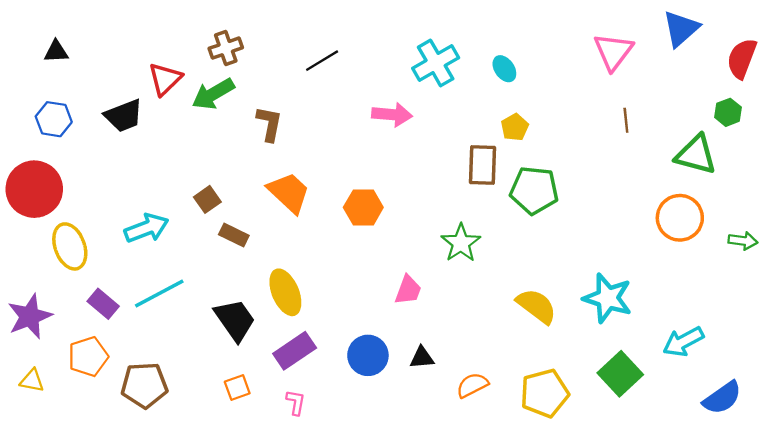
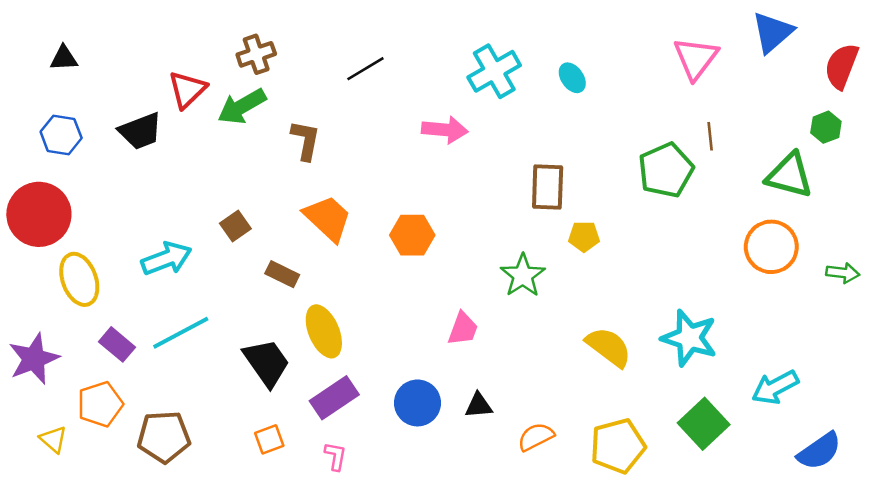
yellow pentagon: (515, 127) -> (584, 236), moved, turned 30
green pentagon: (534, 190) -> (666, 170), moved, turned -30
brown rectangle: (234, 235) -> (282, 274), moved
yellow triangle: (32, 381) -> (53, 439), moved, turned 30

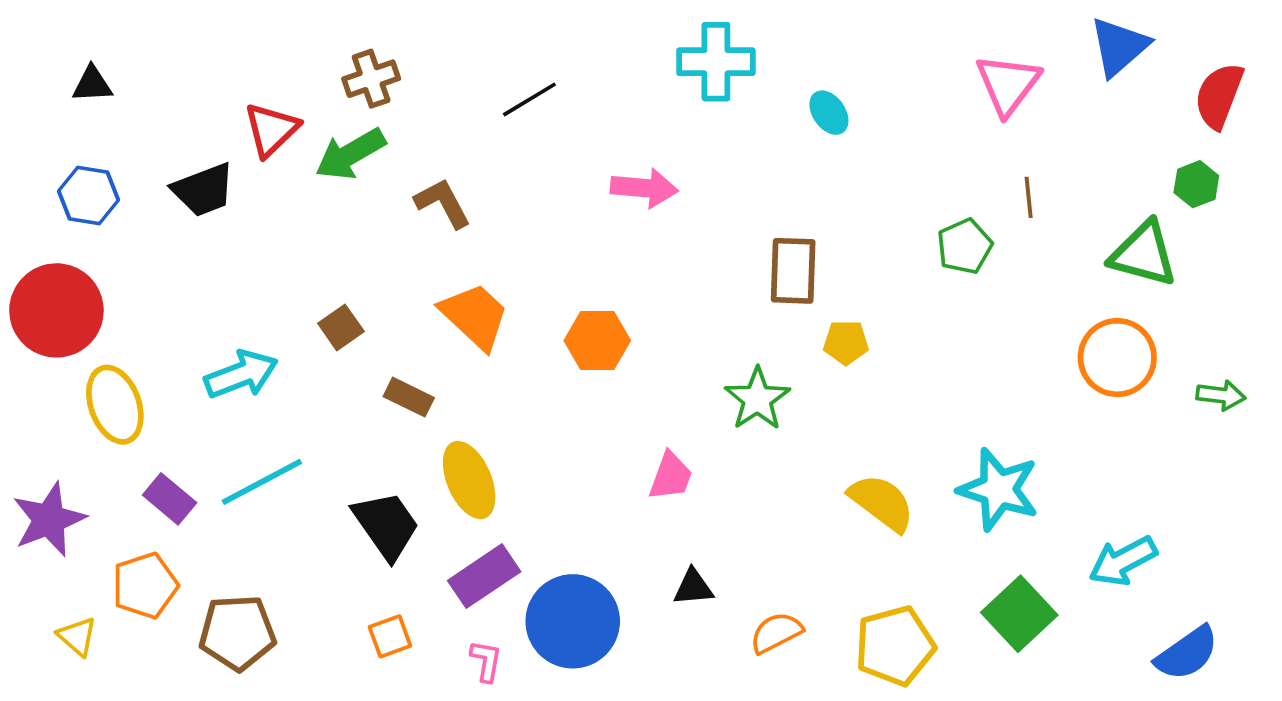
cyan cross: (494, 71) -> (716, 62), moved, turned 30
brown L-shape: (306, 140) -> (443, 203), turned -39
green pentagon: (666, 170) -> (965, 246), size x0.7
blue circle: (417, 403) -> (573, 621), moved, size x1.4

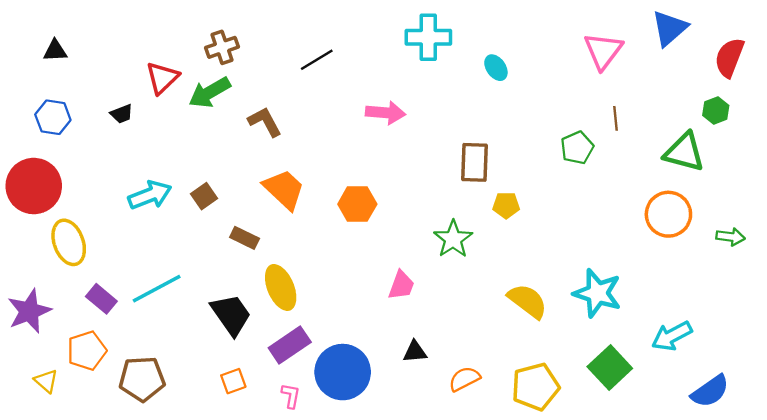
black trapezoid: (203, 190) -> (122, 114), size x0.6
cyan arrow: (241, 374) -> (150, 195), moved

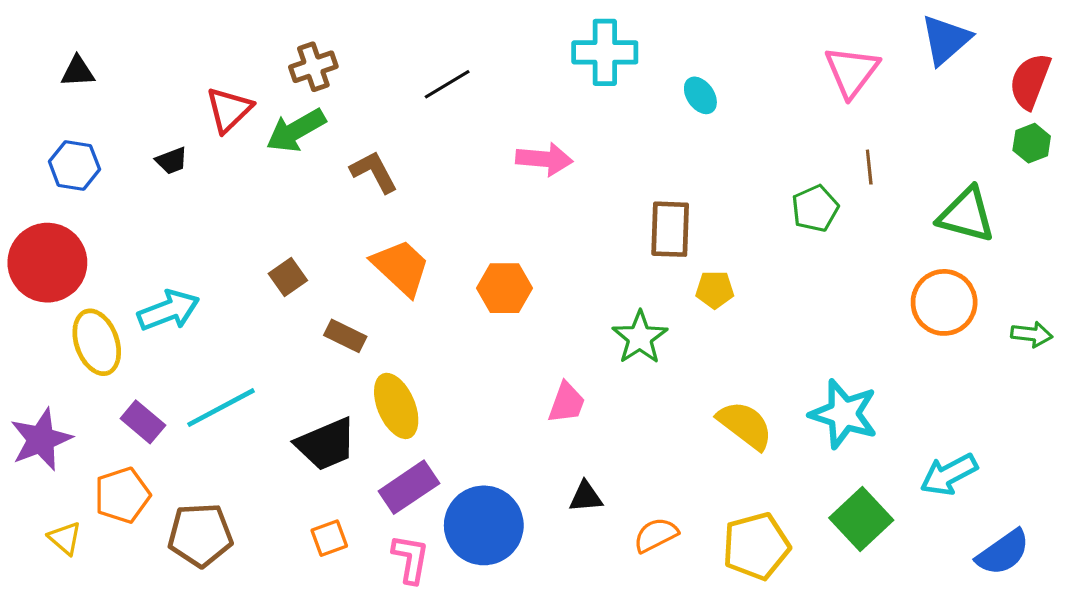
green hexagon: (716, 110) -> (1032, 143), moved
cyan arrow: (150, 195) -> (168, 310), moved
black trapezoid: (231, 315) -> (326, 444), turned 102
pink L-shape: (291, 396) -> (411, 559), size x1.4

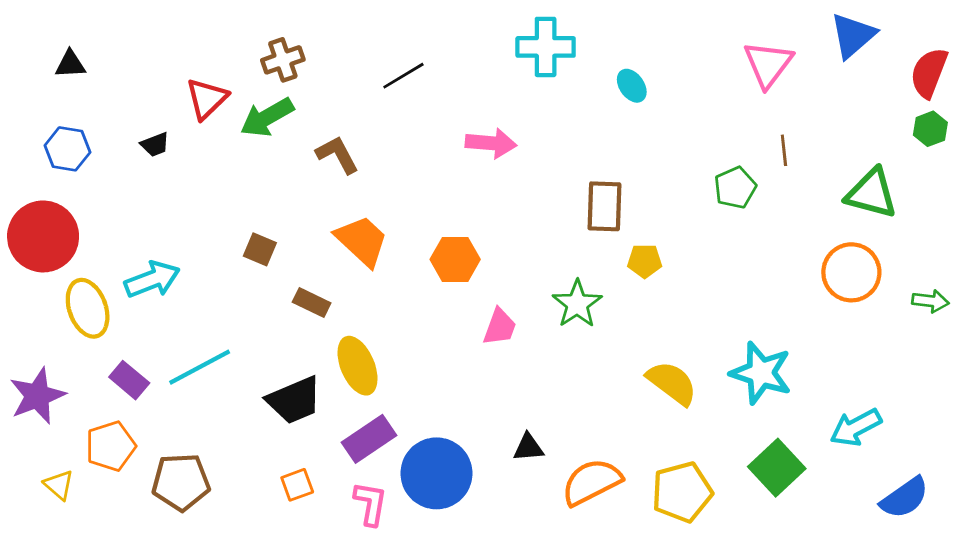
brown square: (288, 277) -> (260, 249), turned -32
pink trapezoid: (567, 403) -> (500, 327), moved
orange semicircle: (656, 535) -> (592, 482), size x1.5

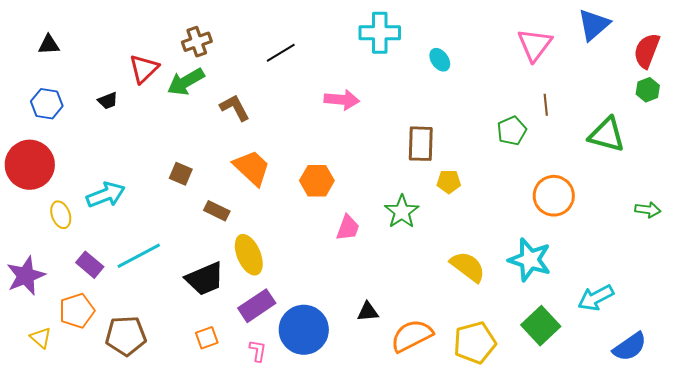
orange circle: (851, 272) -> (554, 196), moved
yellow ellipse: (88, 308) -> (61, 215), size x0.7
pink L-shape: (370, 504) -> (258, 351), size x0.7

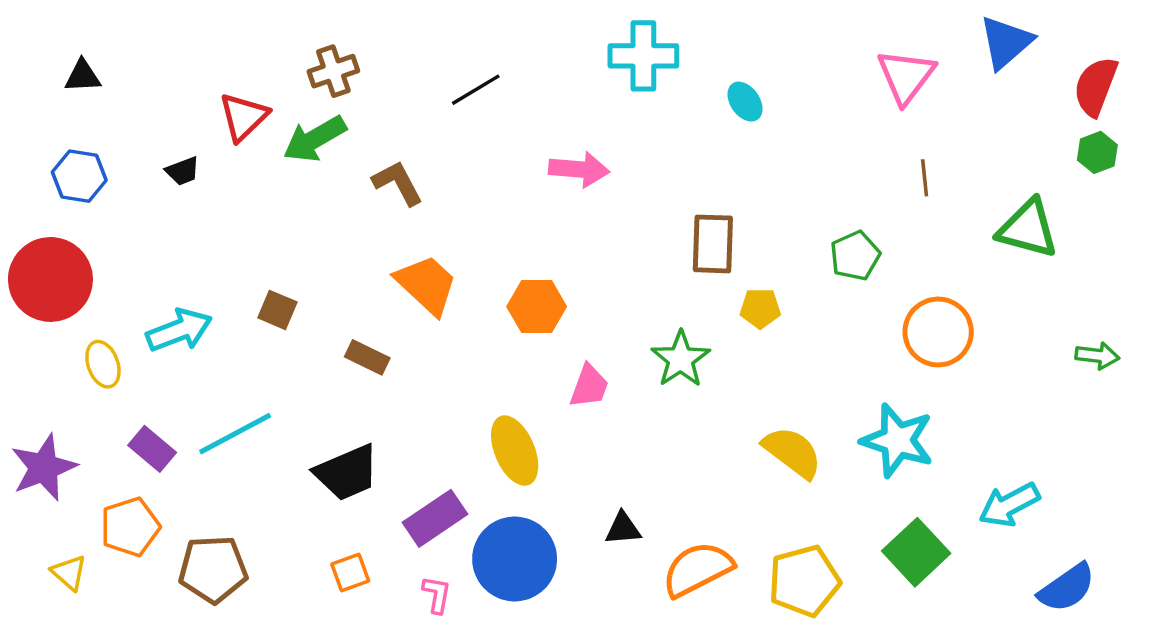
green pentagon: (512, 131) -> (855, 256), moved
brown square: (181, 174) -> (277, 310), moved
yellow ellipse: (249, 255) -> (515, 451), moved

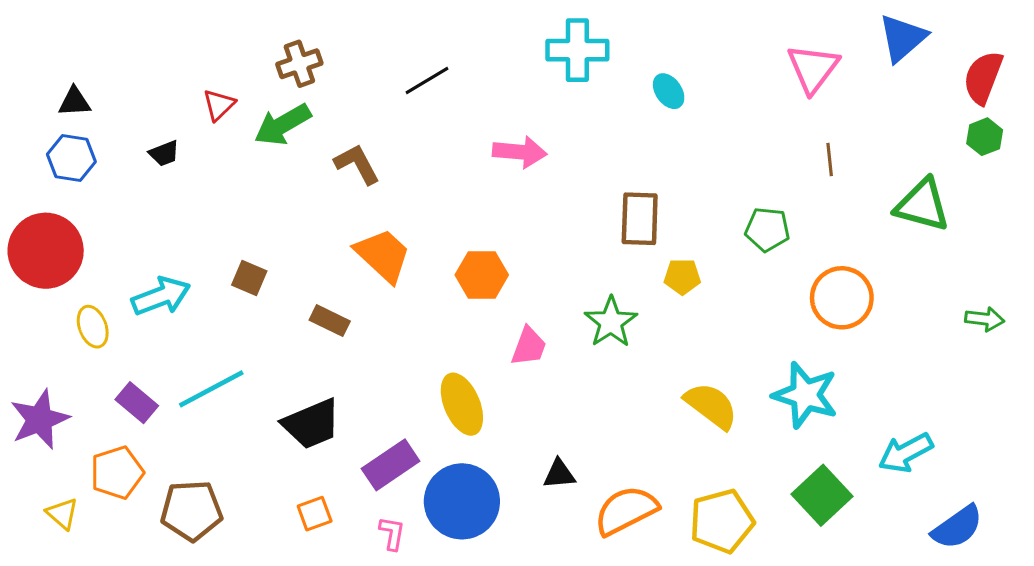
black triangle: (83, 76) -> (74, 102), moved
red triangle: (244, 117) -> (219, 105), size x0.7
green pentagon: (855, 256) -> (767, 229), turned 30

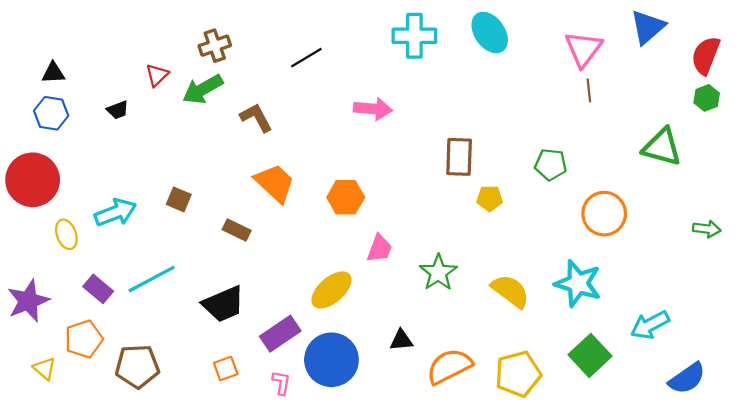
cyan ellipse: (669, 91) -> (490, 33), moved, size x1.6
brown line: (830, 160) -> (589, 90), moved
green star: (611, 322) -> (438, 273), moved
yellow ellipse: (462, 404) -> (331, 290), turned 72

